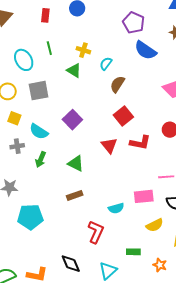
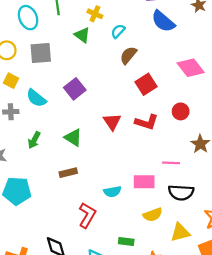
red square: (123, 116) -> (146, 84), moved
green arrow: (41, 159) -> (34, 140), moved

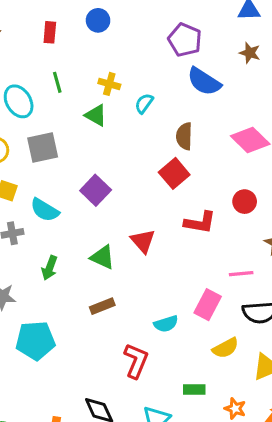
brown semicircle: (128, 55) -> (184, 136), moved, turned -30
red square: (146, 84) -> (174, 173), moved
red triangle: (112, 122) -> (143, 241), moved
pink rectangle: (144, 182) -> (208, 305), turned -55

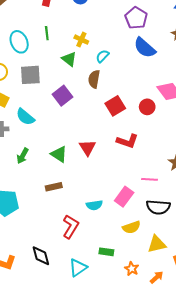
brown semicircle: (184, 136) -> (94, 79), moved
purple square: (96, 190) -> (62, 96), moved
red circle: (245, 202) -> (147, 107), moved

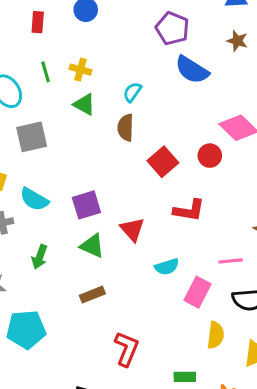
yellow cross: (81, 40) -> (81, 70), moved
purple square: (62, 96) -> (86, 205), moved, turned 30
cyan semicircle: (94, 205) -> (167, 267), moved
yellow semicircle: (131, 227) -> (216, 335), turned -54

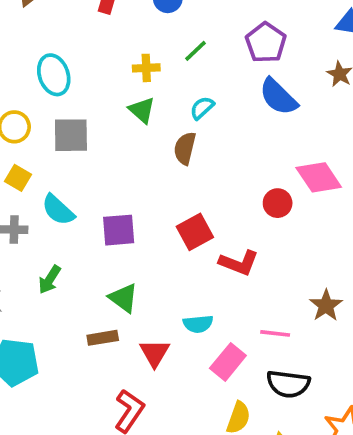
yellow cross: (81, 70) -> (146, 68), turned -30
green line: (46, 72) -> (195, 51), moved, turned 50
red square: (163, 162) -> (195, 232), moved
red triangle: (132, 229) -> (155, 353), moved
green triangle: (92, 246) -> (123, 298), moved

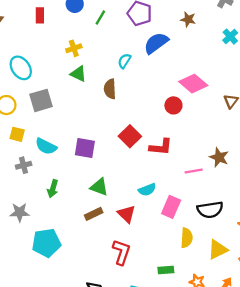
green line: (195, 51) -> (100, 18), moved
blue semicircle: (278, 97) -> (156, 43), turned 115
cyan semicircle: (202, 108) -> (124, 61), moved
purple square: (119, 230) -> (85, 148), turned 30
pink line: (275, 333) -> (194, 171), moved

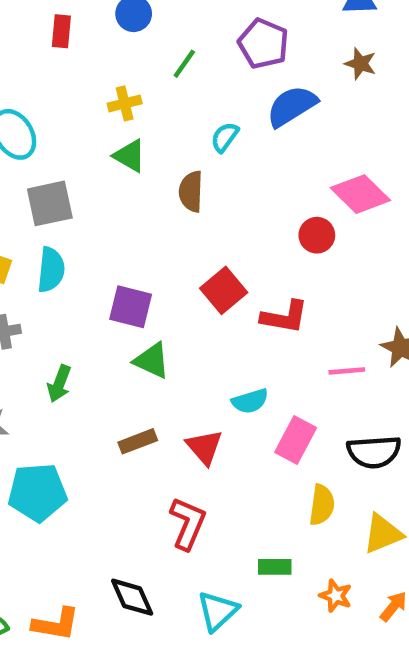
green line: (100, 18) -> (184, 64), moved
cyan semicircle: (46, 146) -> (51, 270), moved, turned -115
green triangle: (99, 187) -> (152, 361), moved

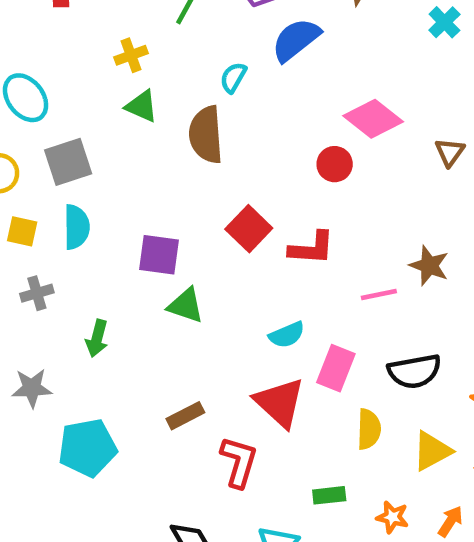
brown semicircle: (191, 191) -> (206, 135), size x1.4
brown rectangle: (138, 441) -> (185, 416), moved
red triangle: (204, 447) -> (280, 403), moved, size x1.4

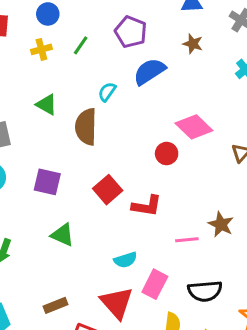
yellow cross: (131, 55) -> (41, 49), moved
purple square: (159, 255) -> (47, 182), moved

